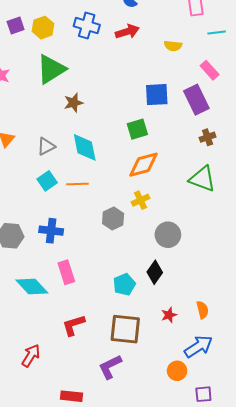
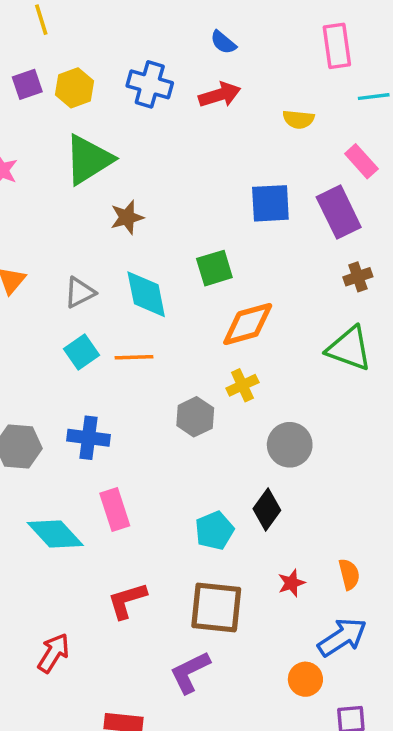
green square: (137, 129) -> (214, 268), moved

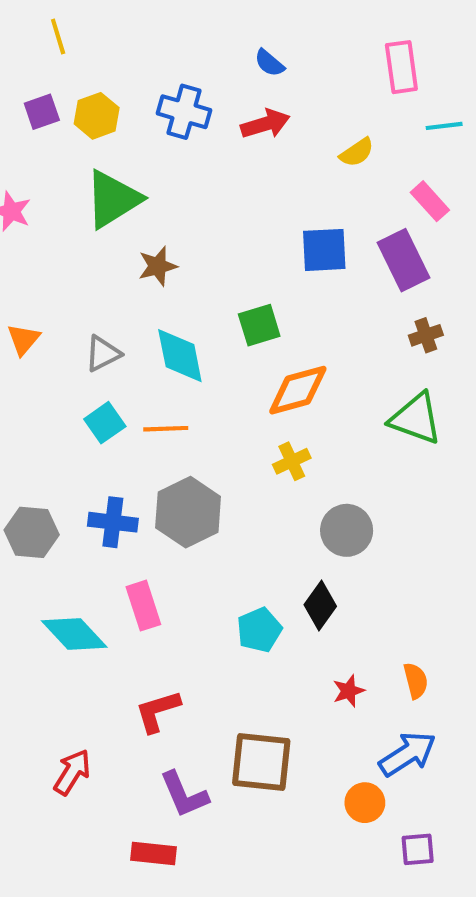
yellow semicircle: (298, 119) -> (357, 152), turned -40
gray hexagon: (195, 417) -> (188, 512), moved, size x1.5
brown square: (216, 607) -> (261, 762), moved
purple L-shape: (190, 672) -> (184, 795), moved, turned -87

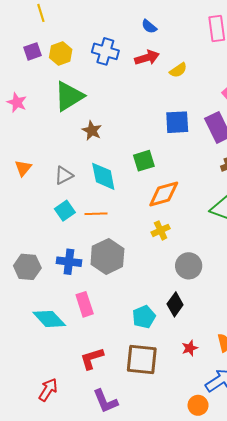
yellow semicircle: (357, 152) -> (178, 70), moved
brown star: (158, 266) -> (92, 131), turned -30
brown square: (261, 762) -> (142, 360), moved

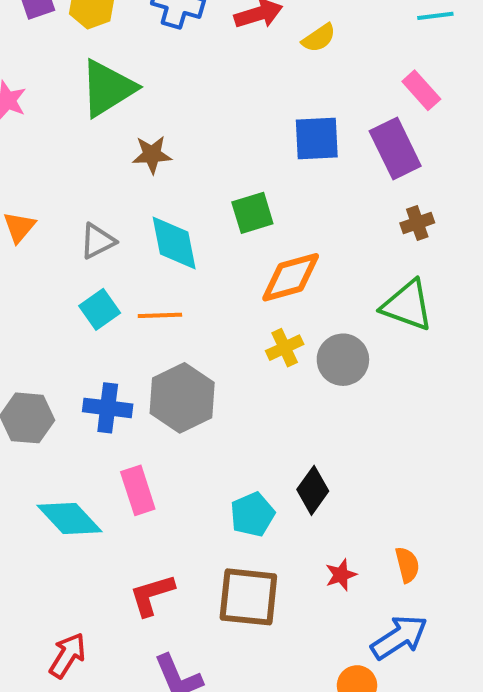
brown star: (92, 131) -> (152, 155), turned -30
gray circle: (189, 266) -> (343, 360), moved

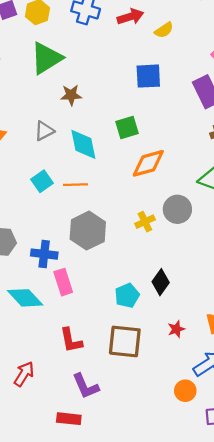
blue square: (317, 138) -> (148, 76), moved
gray triangle: (98, 241) -> (44, 131), moved
yellow cross: (285, 348) -> (145, 222), moved
blue cross: (108, 408) -> (44, 254), moved
red L-shape: (152, 595) -> (71, 340), turned -84

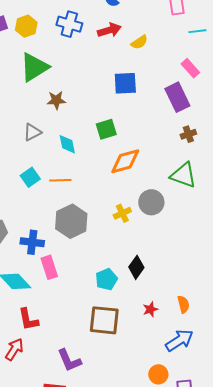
cyan diamond: (83, 144) -> (67, 144), size x0.7
red L-shape: (71, 340) -> (28, 319), moved
orange circle: (185, 391) -> (158, 374), moved

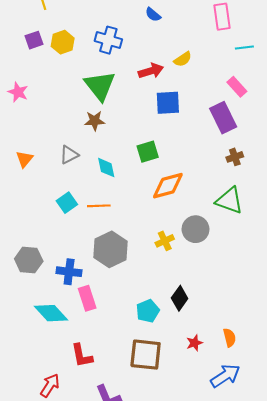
red arrow: (109, 30) -> (151, 71), moved
green triangle: (34, 67) -> (100, 86), moved, turned -36
red L-shape: (28, 319) -> (82, 356), moved

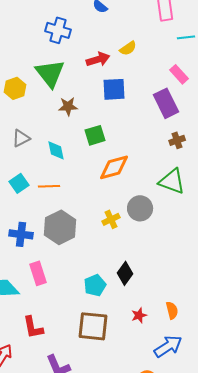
yellow hexagon: (63, 42) -> (15, 88), moved
brown star: (95, 121) -> (68, 106), moved
blue cross: (69, 272) -> (21, 234), moved

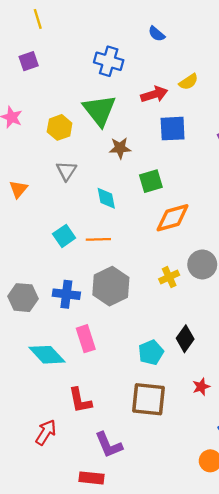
gray triangle: (21, 138) -> (66, 171), moved, turned -30

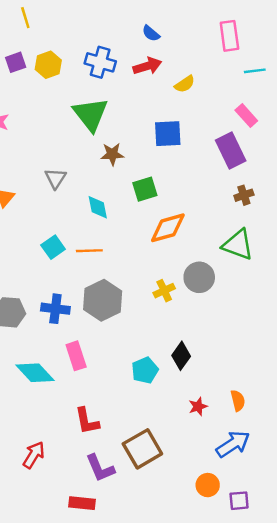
red arrow: (154, 94) -> (147, 66), moved
yellow hexagon: (60, 127) -> (48, 65), moved
brown square: (149, 399) -> (142, 449), moved, turned -36
red L-shape: (80, 400) -> (87, 421), moved

